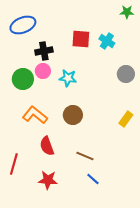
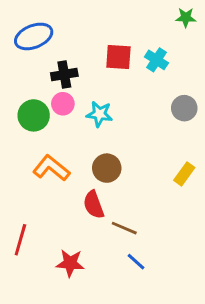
red semicircle: (47, 146) -> (94, 205), moved

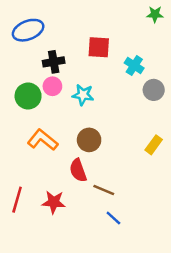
cyan cross: (156, 60) -> (134, 66), moved
red star: (70, 263) -> (54, 202), moved

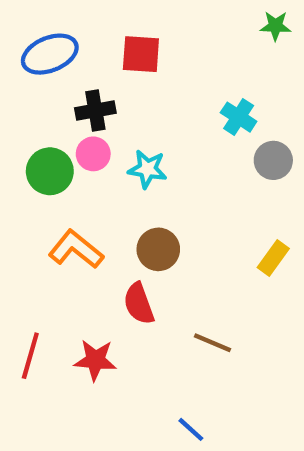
red square: (99, 47) -> (141, 54), moved
brown line: (104, 190) -> (213, 343), moved
blue line: (113, 218) -> (191, 429), moved

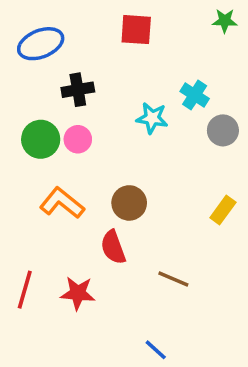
red square: (141, 54) -> (136, 30), moved
pink circle: (93, 154) -> (78, 139), moved
cyan star: (147, 169) -> (152, 118), moved

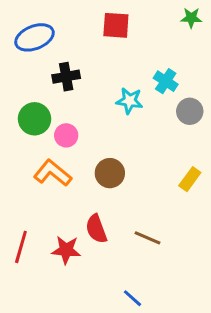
pink circle: (78, 139) -> (66, 135), moved
red semicircle: (113, 247) -> (96, 229), moved

